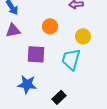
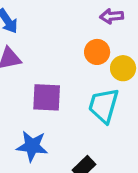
orange circle: (50, 26) -> (97, 52), moved

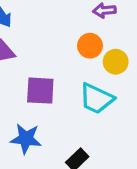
cyan trapezoid: (104, 106) -> (96, 99), turned -81

